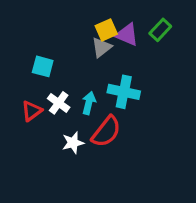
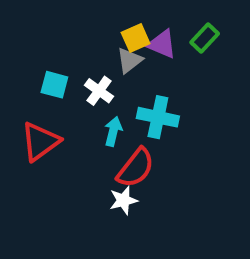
white cross: (59, 103) -> (99, 91), moved
red triangle: (32, 111) -> (40, 142), size x1.5
white star: (73, 143) -> (123, 200), moved

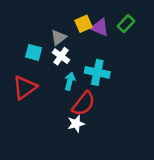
gray triangle: (129, 60) -> (59, 37), moved

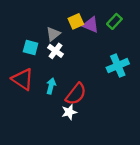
cyan cross: (97, 72) -> (118, 66), moved, turned -35
cyan arrow: (70, 81) -> (51, 86), moved
red triangle: (25, 87) -> (23, 79), turned -50

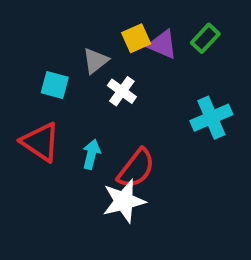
white cross: (56, 51) -> (122, 91), moved
white star: (69, 112) -> (124, 201), size x1.5

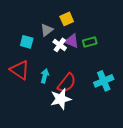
green rectangle: (205, 38) -> (90, 42), moved, turned 32
purple triangle: (163, 44) -> (72, 41), moved
cyan cross: (211, 118) -> (104, 81), moved

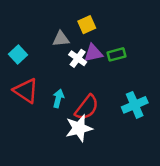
gray triangle: (47, 30) -> (61, 39), turned 32
purple triangle: (72, 41) -> (93, 53), turned -35
cyan square: (27, 42) -> (18, 54), moved, turned 32

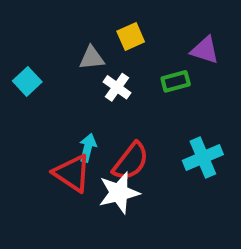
purple triangle: (93, 53) -> (205, 50), moved, turned 30
red triangle: (26, 91) -> (72, 173), moved

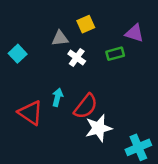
cyan cross: (203, 158) -> (138, 147), moved
red triangle: (72, 173) -> (30, 113), moved
white star: (119, 193) -> (99, 128), moved

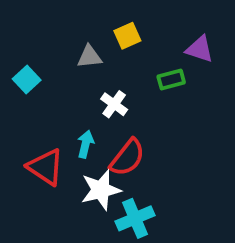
white cross: (77, 57) -> (114, 104), moved
white star: (99, 128) -> (101, 190), moved
cyan cross: (138, 147) -> (135, 218), moved

